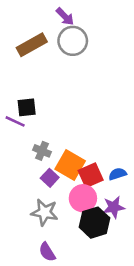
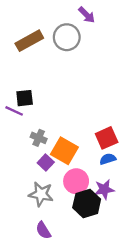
purple arrow: (65, 17) -> (87, 15), moved
red square: (91, 175) -> (107, 138), moved

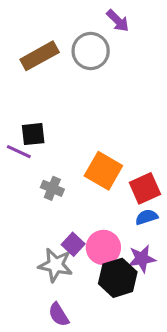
orange square: (64, 151) -> (103, 171), moved
purple square: (46, 162) -> (73, 244), moved

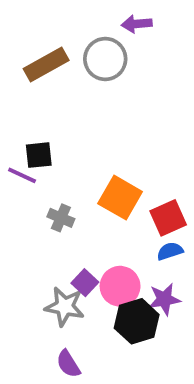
purple arrow: (118, 21) -> (137, 24), turned 130

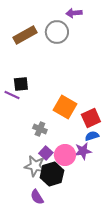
gray cross: (61, 218) -> (40, 129), moved
purple star: (164, 299) -> (83, 151), moved
black hexagon: (137, 321) -> (52, 174), moved

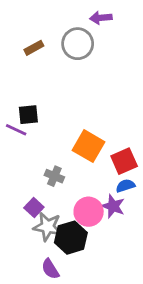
brown rectangle: (25, 35) -> (34, 48), size x0.6
purple star: (83, 151) -> (113, 206), turned 30
purple square: (46, 153) -> (34, 208), moved

